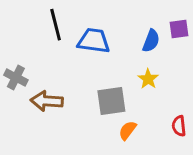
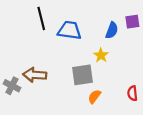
gray cross: (16, 78) -> (12, 86), moved
yellow star: (148, 79) -> (101, 55), moved

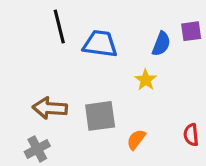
gray square: (82, 75) -> (100, 116), moved
gray cross: (12, 86) -> (37, 149), moved, turned 35

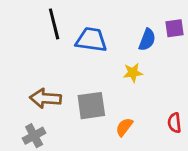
yellow star: (146, 80) -> (133, 73), turned 30

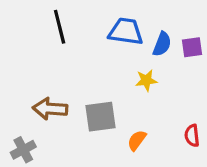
purple square: (174, 28) -> (192, 47), moved
blue trapezoid: (91, 40) -> (126, 31), moved
gray cross: (34, 136) -> (23, 150), moved

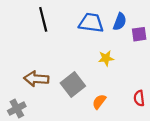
blue semicircle: (162, 44) -> (120, 22), moved
gray square: (101, 117) -> (73, 84), turned -30

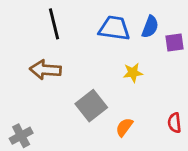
brown arrow: (36, 79) -> (45, 70), moved

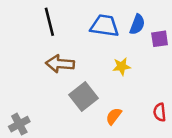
brown arrow: (45, 70) -> (60, 64), moved

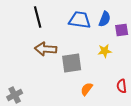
yellow star: (122, 66) -> (105, 51), moved
gray square: (84, 97) -> (72, 63), moved, turned 30

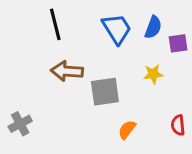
blue trapezoid: (80, 20) -> (117, 29), turned 50
gray cross: (15, 95) -> (20, 124), moved

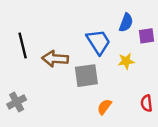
black line: (55, 24) -> (23, 45), moved
blue trapezoid: (117, 29) -> (98, 42), moved

